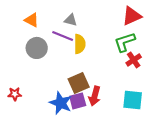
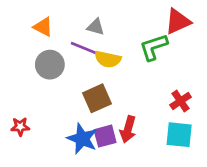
green L-shape: (125, 42) -> (154, 47), moved
yellow semicircle: (80, 44) -> (108, 59), turned 102
red cross: (134, 60) -> (181, 101), moved
brown square: (79, 83) -> (97, 98), moved

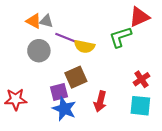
gray triangle: (96, 27) -> (46, 21), moved
red star: (20, 127) -> (16, 99), size x1.5
purple square: (105, 136) -> (59, 92), moved

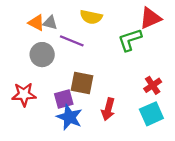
yellow semicircle: (84, 46) -> (91, 17), moved
brown square: (76, 77) -> (82, 83), turned 35
red star: (16, 99) -> (24, 94), moved
cyan square: (140, 106) -> (151, 114), turned -30

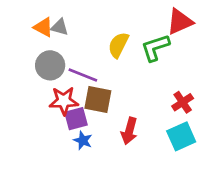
yellow semicircle: (91, 17) -> (118, 45), moved, turned 105
purple line: (72, 41) -> (83, 75), moved
red star: (24, 94) -> (64, 101), moved
blue star: (69, 117) -> (83, 140), size x0.6

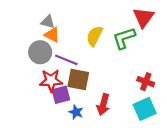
red triangle: (180, 22) -> (144, 17), turned -30
orange triangle: (43, 27) -> (52, 35), moved
red cross: (183, 102) -> (146, 82), turned -35
blue star: (83, 140) -> (76, 112), moved

